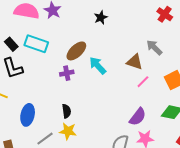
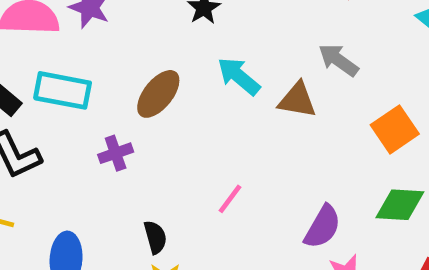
cyan arrow: (98, 66) -> (239, 76), moved
purple cross: (67, 73) -> (116, 153), moved
pink line: (143, 82) -> (230, 199), moved

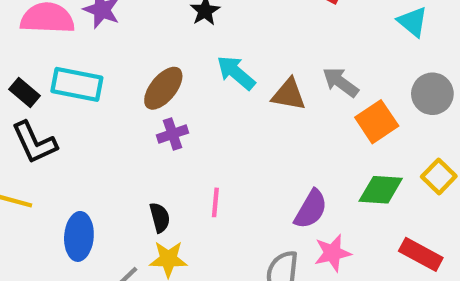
gray arrow: (338, 60) -> (340, 82), moved
purple cross: (116, 153) -> (173, 134), moved
pink line: (230, 199) -> (215, 202), moved, turned -32

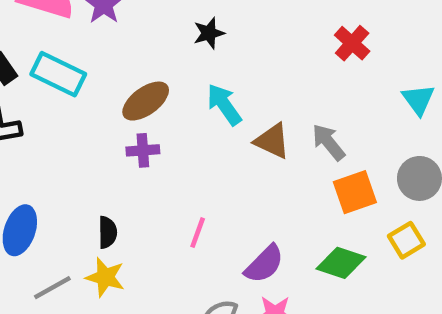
yellow square: (439, 176) -> (406, 240), moved
pink line: (215, 202) -> (198, 233), moved

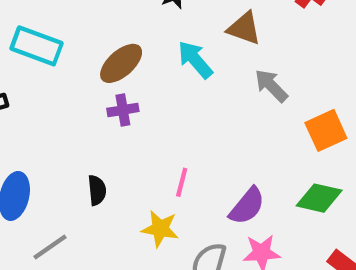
brown triangle: (272, 141) -> (244, 28), moved
gray arrow: (328, 142) -> (271, 86), moved
yellow star: (105, 277) -> (160, 229), moved

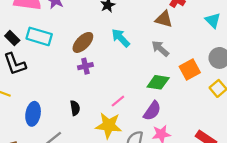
brown triangle: (244, 28) -> (164, 19), moved
pink line: (182, 182) -> (118, 101), turned 40
green diamond: (319, 198) -> (158, 82), moved
yellow star: (160, 229) -> (109, 125), size x1.4

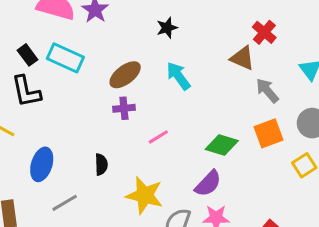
gray arrow: (160, 49) -> (267, 91), moved
pink line: (118, 101) -> (158, 137), moved

